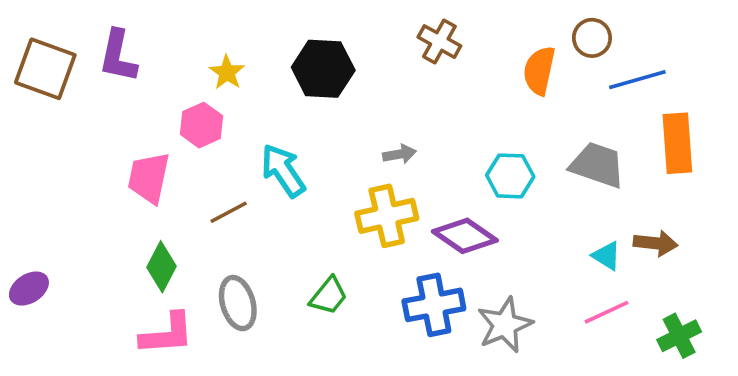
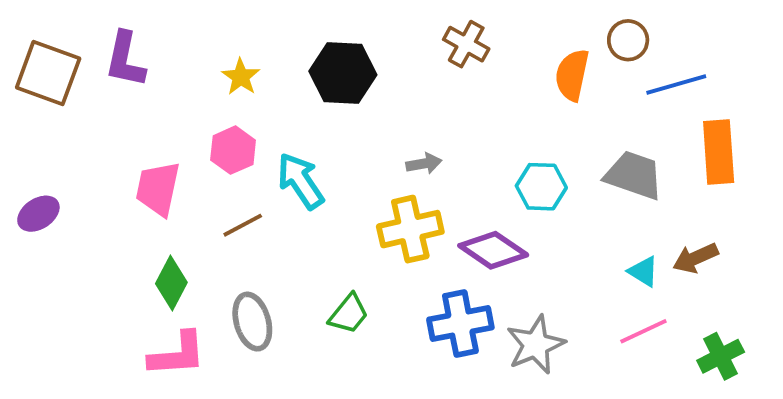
pink hexagon: (201, 125) -> (233, 150), moved
brown arrow: (656, 243) -> (695, 258), turned 150
purple ellipse: (29, 289) -> (38, 214), moved

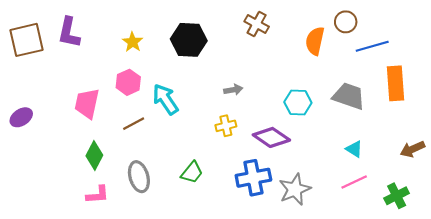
brown square: (48, 73) -> (27, 40), turned -33
yellow cross: (410, 229) -> (226, 126), size x0.6
brown arrow: (695, 258) -> (412, 149), moved
pink L-shape: (177, 354) -> (98, 195), size x0.7

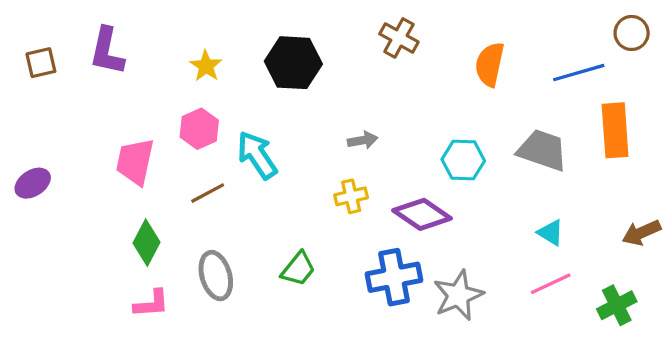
brown circle: (346, 22) -> (632, 33), moved
brown square: (27, 40) -> (41, 63), size x0.6

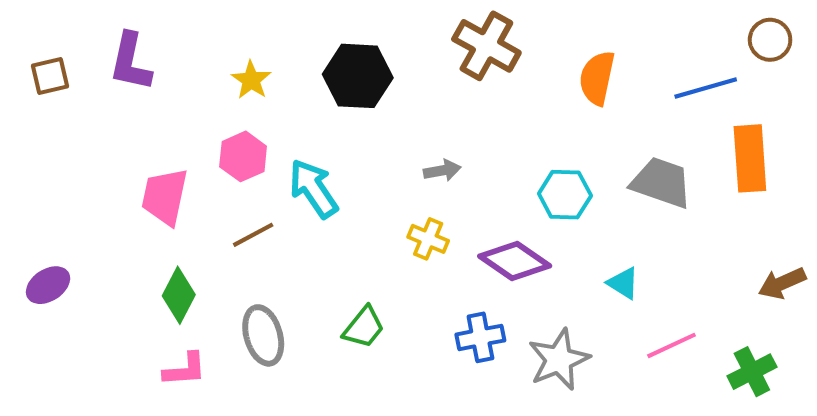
brown cross: (399, 38) -> (486, 46), size x1.4
purple ellipse: (33, 183) -> (48, 285), moved
yellow cross: (351, 196) -> (428, 239), turned 36
cyan triangle: (551, 233) -> (623, 283), moved
blue cross: (394, 277) -> (480, 337), size x0.7

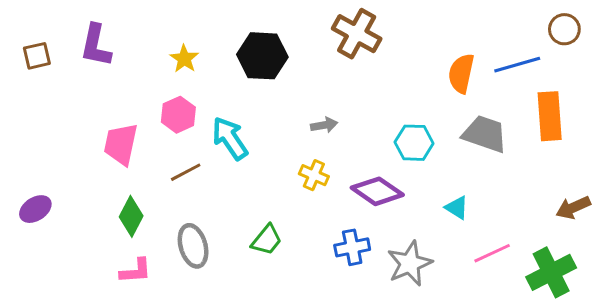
orange semicircle: (597, 78) -> (461, 73), moved
green cross: (752, 372) -> (551, 272), size x1.4

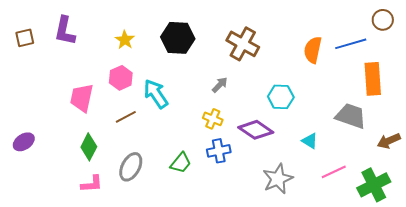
brown cross: (357, 34) -> (243, 44), moved
gray arrow: (324, 125) -> (220, 85), turned -36
gray trapezoid: (485, 134) -> (351, 116), moved
gray ellipse: (193, 246) -> (131, 167), turned 44
blue cross: (352, 247) -> (219, 151), moved

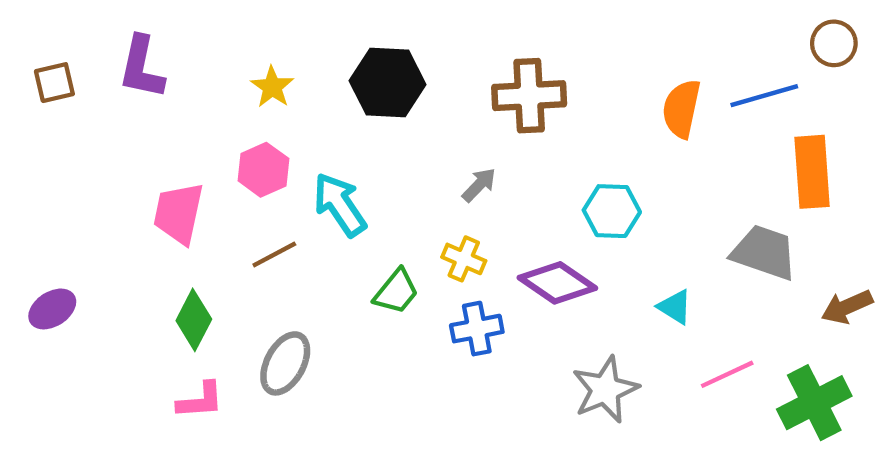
brown cross: (243, 44) -> (529, 96), turned -32
green trapezoid: (181, 163) -> (396, 292), moved

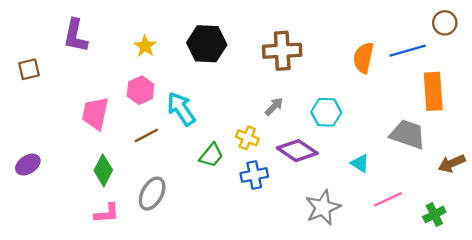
brown square: (54, 83) -> (29, 69), moved
gray arrow: (479, 185) -> (274, 106), moved
green cross: (814, 403) -> (434, 214), size x0.6

